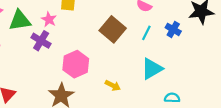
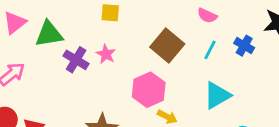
pink star: (49, 19) -> (106, 54), moved
pink hexagon: (76, 64) -> (149, 90), moved

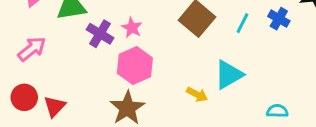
pink hexagon: (149, 90) -> (135, 66), moved
cyan triangle: (217, 95) -> (229, 75), moved

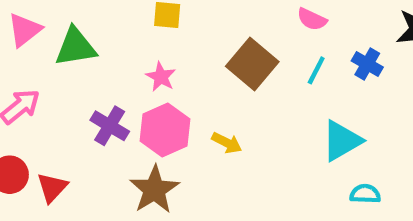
purple cross: (100, 34) -> (110, 126), moved
cyan triangle: (229, 75) -> (342, 141), moved
yellow arrow: (197, 94) -> (227, 143), moved

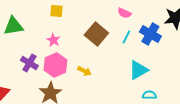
blue cross: (367, 64) -> (150, 34), size x1.5

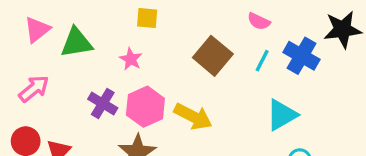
pink star: (53, 40) -> (131, 59), moved
yellow arrow: (84, 71) -> (193, 117), size x1.6

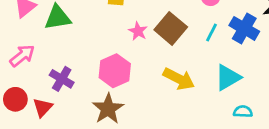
pink star: (131, 59) -> (138, 31), moved
purple cross: (103, 103) -> (62, 79), moved
yellow arrow: (193, 117) -> (179, 79), moved

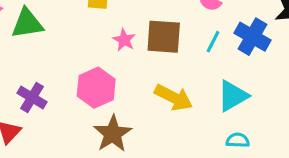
brown square: (171, 28) -> (164, 37), turned -36
brown star: (108, 109) -> (113, 134), moved
cyan semicircle: (243, 112) -> (238, 140), moved

